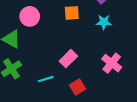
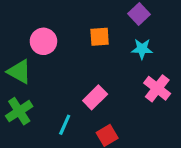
pink cross: (112, 63) -> (157, 88), moved
cyan line: (46, 79) -> (65, 125), turned -49

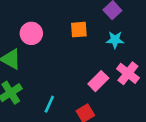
pink rectangle: (95, 97) -> (98, 81), moved

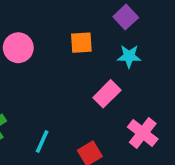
pink cross: (128, 73) -> (143, 133), moved
pink rectangle: (98, 81) -> (107, 94), moved

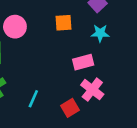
pink rectangle: (107, 94) -> (83, 62), turned 30
pink cross: (143, 133) -> (92, 90), moved

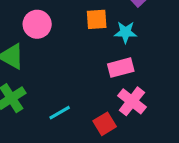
cyan star: (100, 33) -> (126, 32), moved
cyan line: (33, 99) -> (60, 113), turned 36

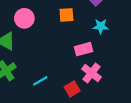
cyan star: (126, 32) -> (101, 26), moved

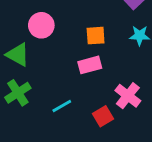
orange square: (66, 15) -> (96, 36), moved
pink rectangle: (84, 49) -> (90, 65), moved

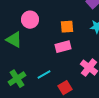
green cross: (18, 93) -> (17, 79), moved
red square: (103, 116) -> (65, 88), moved

